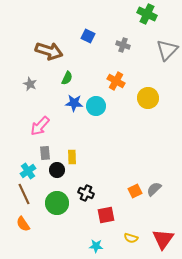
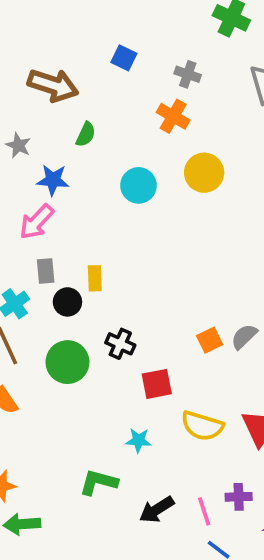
orange cross: (116, 81) -> (173, 116), moved
yellow circle: (148, 98) -> (204, 173), moved
blue star: (74, 103) -> (53, 180), moved
yellow semicircle: (131, 238) -> (202, 426), size x1.6

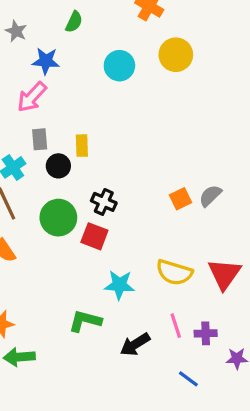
red square: (157, 384) -> (94, 236), moved, turned 32
cyan star: (139, 440) -> (119, 285), size x1.4
pink line: (204, 511) -> (176, 326), moved

